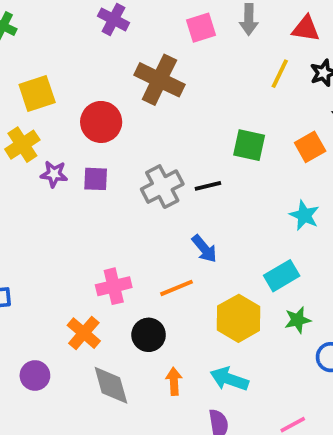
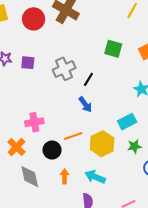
red circle: (101, 122) -> (34, 19), moved
black line: (208, 186) -> (88, 79), moved, turned -48
orange line: (177, 288) -> (73, 136), moved

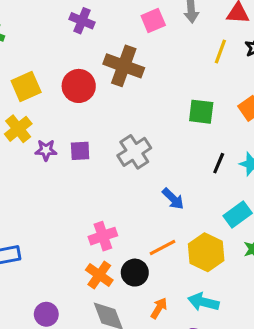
black line: (88, 79) -> (219, 163), moved
orange cross: (16, 147) -> (99, 275), moved
orange arrow: (65, 176) -> (159, 308), turned 40

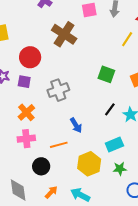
red circle: (79, 86) -> (30, 57), moved
orange line: (162, 247) -> (59, 145), moved
orange cross: (99, 275) -> (26, 112), moved

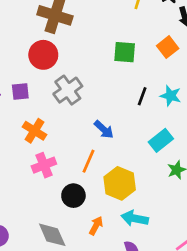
red circle: (30, 57) -> (43, 55), moved
orange line: (59, 145) -> (88, 161), turned -36
yellow hexagon: (89, 164) -> (120, 183), moved

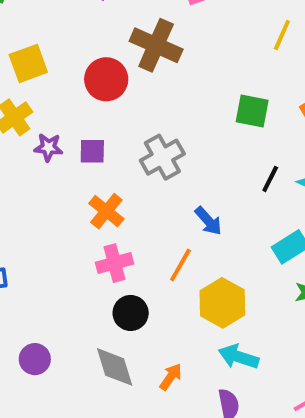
red circle: (43, 55) -> (106, 79), moved
black circle: (73, 196) -> (131, 313), moved
orange arrow: (96, 226) -> (171, 377), moved

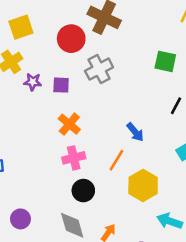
gray cross: (162, 157) -> (99, 69), moved
cyan arrow: (239, 357) -> (169, 221), moved

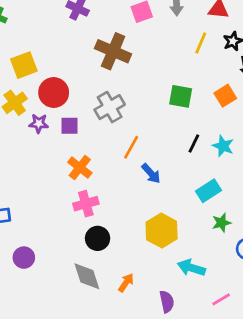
red circle: (71, 39) -> (54, 93), moved
orange line: (116, 160) -> (131, 147), moved
purple circle: (20, 219) -> (24, 258), moved

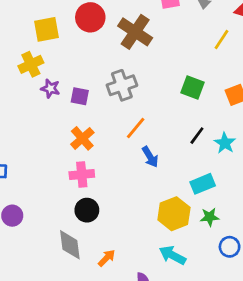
red circle: (54, 93) -> (90, 17), moved
yellow hexagon: (162, 231) -> (174, 214), moved

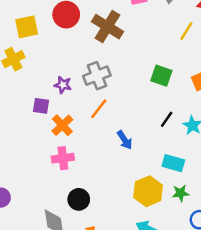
purple star: (50, 89) -> (63, 85), moved
purple square: (80, 96) -> (41, 106), moved
orange line: (136, 128) -> (99, 109), moved
cyan rectangle: (203, 184) -> (173, 163), turned 40
black circle: (87, 210) -> (79, 199), moved

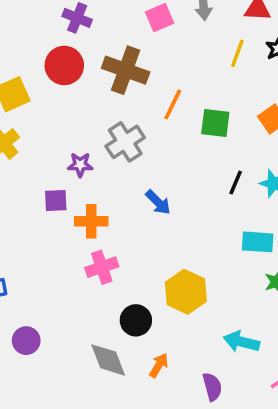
orange line: (99, 109) -> (173, 104), moved
orange cross: (62, 125) -> (91, 221), turned -35
blue arrow: (125, 140) -> (158, 202), moved
yellow hexagon: (148, 191) -> (186, 292), moved

